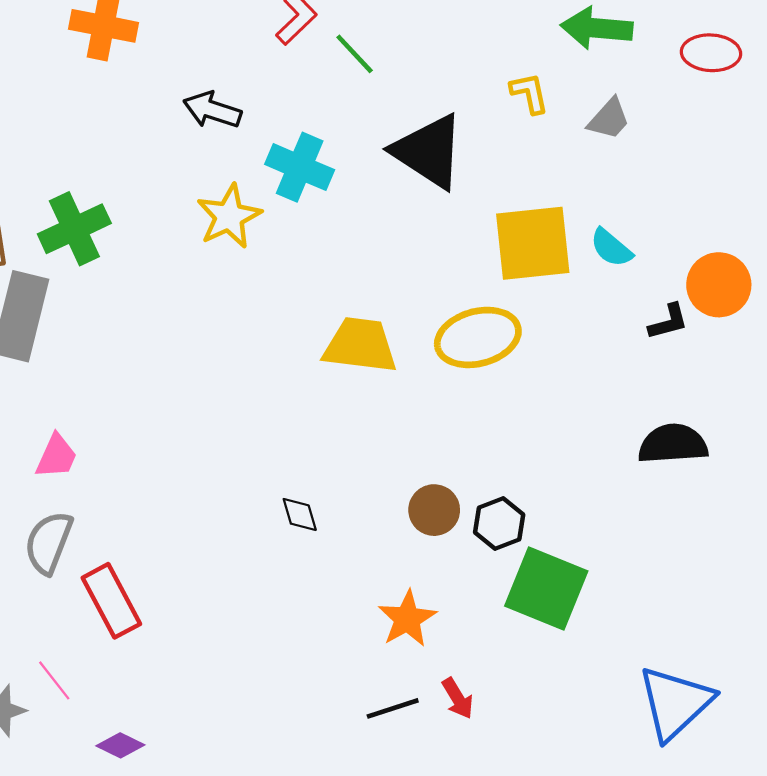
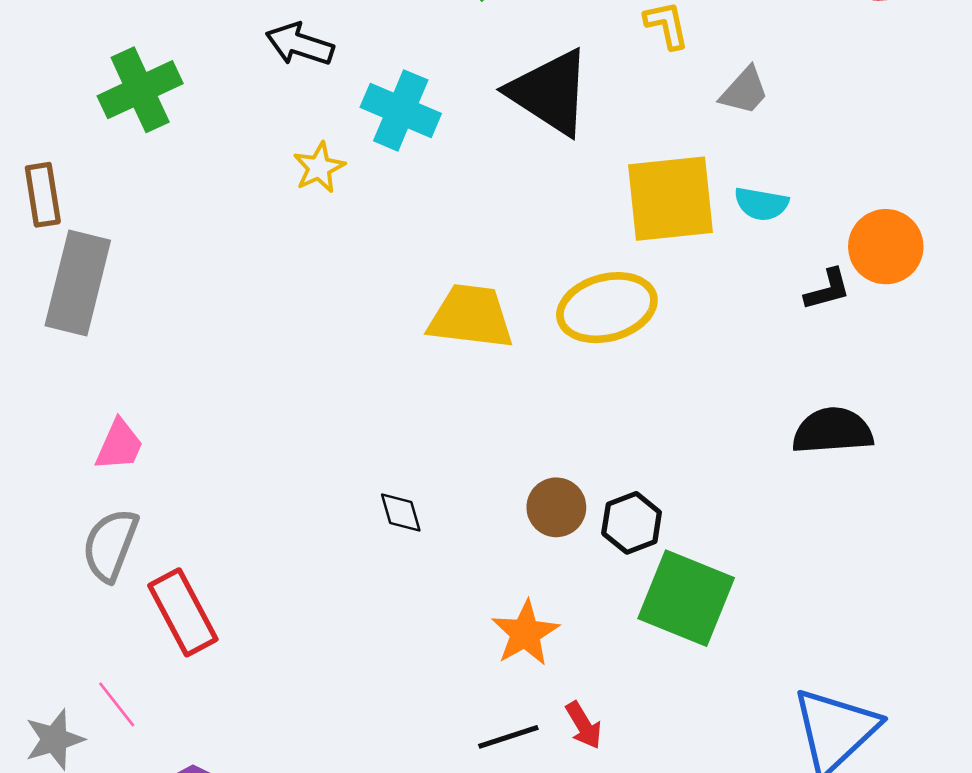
gray trapezoid: (609, 119) -> (744, 91), moved
yellow star: (229, 216) -> (319, 168), size x0.7
green cross: (74, 229) -> (140, 90), moved
cyan semicircle: (611, 248) -> (761, 204), turned -30

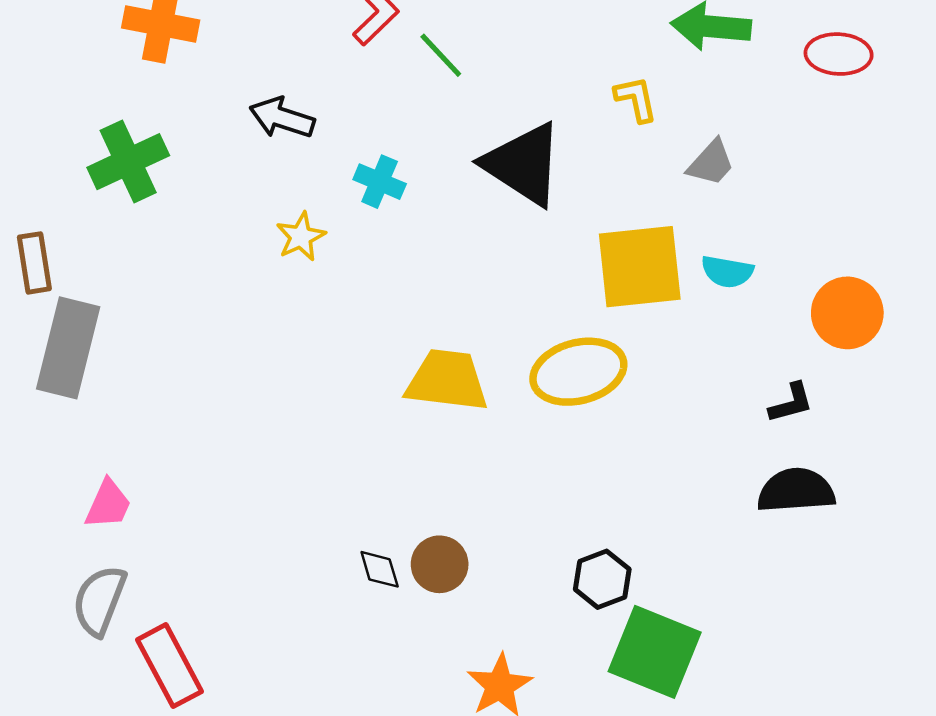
cyan cross: (401, 110) -> (380, 182), size x0.7
black L-shape: (827, 289) -> (791, 403), moved
brown circle: (556, 507) -> (440, 564), moved

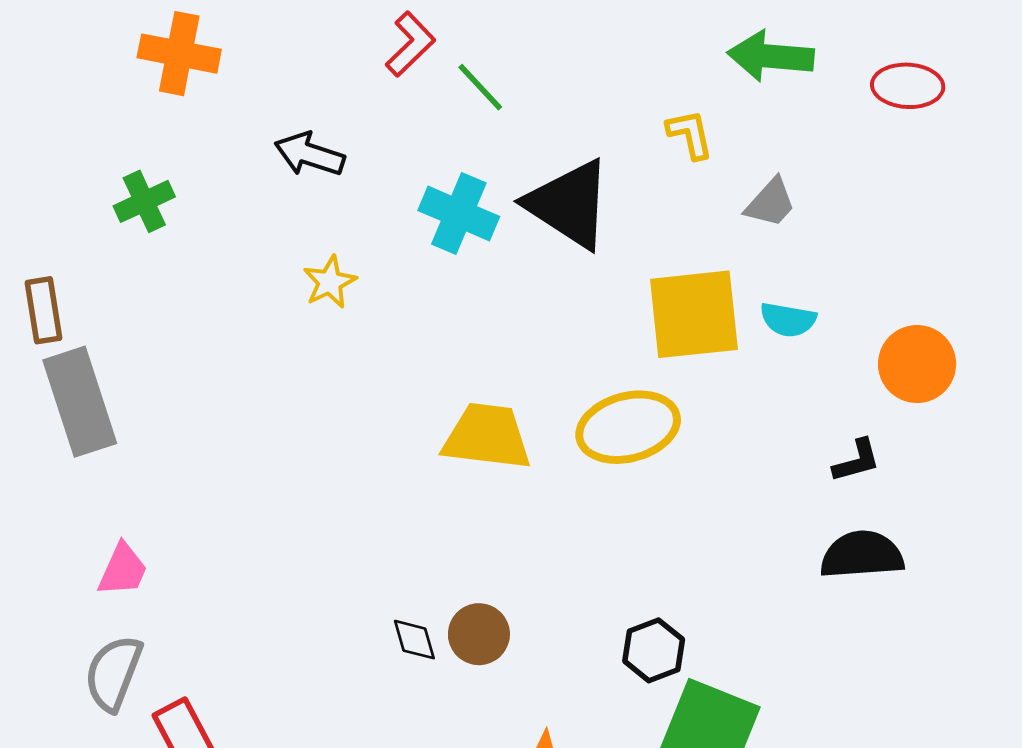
green cross: (128, 162) -> (144, 201), size x0.7
cyan cross: (380, 182) -> (459, 213), moved, size x1.4
gray rectangle: (68, 348) -> (80, 402), turned -32

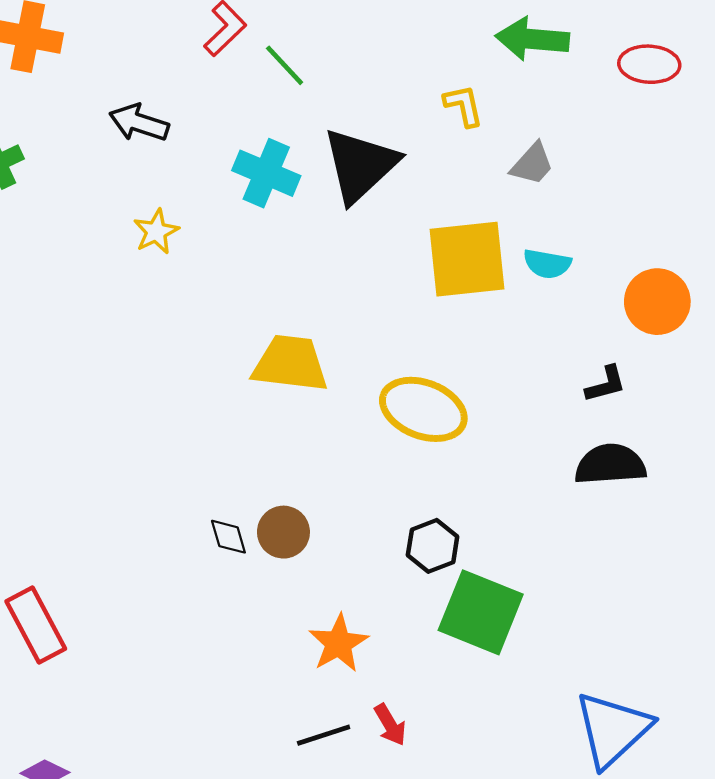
black triangle: (569, 204) -> (360, 165), turned 44
yellow ellipse: (628, 427) -> (423, 409), moved, turned 36

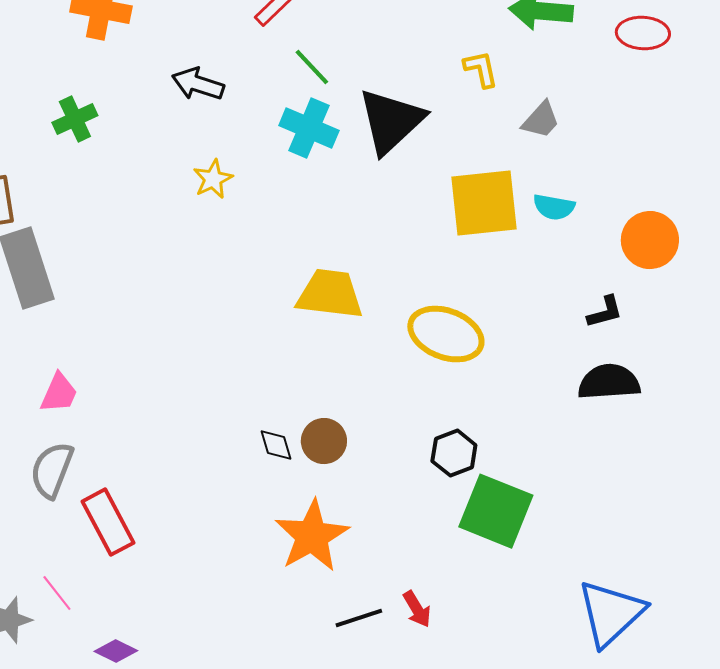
green line: (285, 65) -> (312, 67), moved
orange star: (338, 643) -> (312, 536), moved, size x1.4

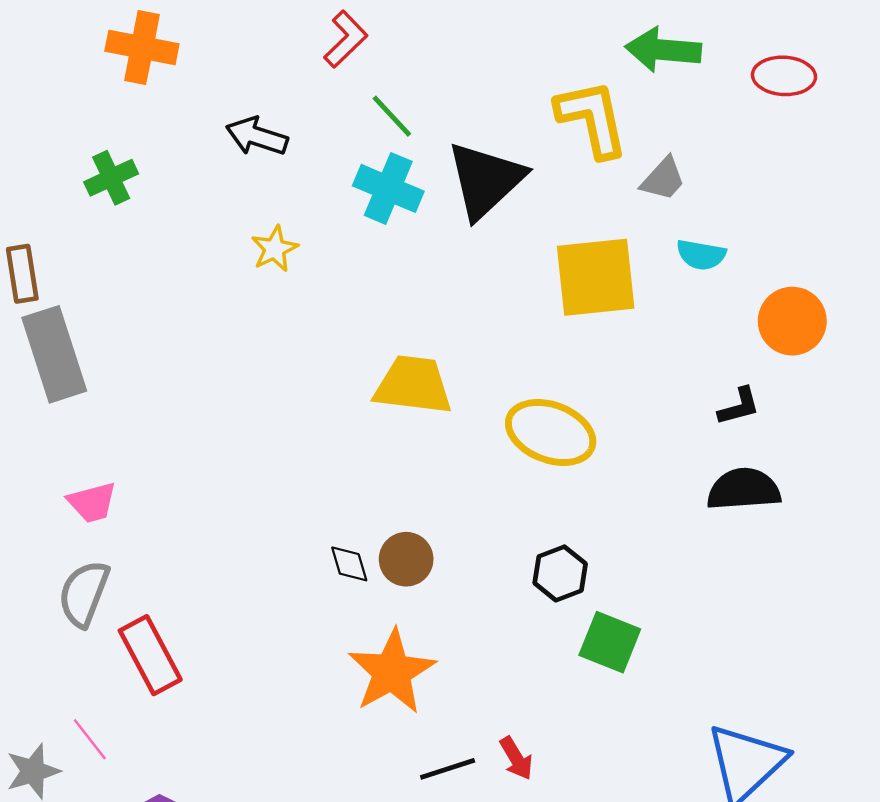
yellow L-shape: (481, 69) -> (592, 119), size x1.8
cyan semicircle: (554, 207) -> (701, 255), moved
pink trapezoid: (59, 393) -> (92, 502), turned 51
green square: (496, 511) -> (610, 642), size x0.7

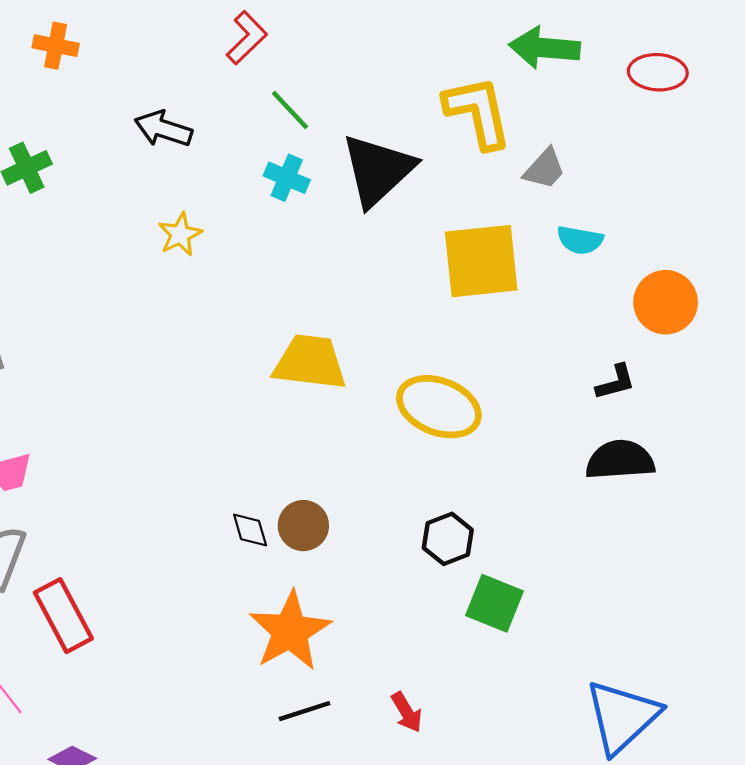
orange cross: (142, 47) -> (56, 46), size x0.7
cyan cross: (388, 188) -> (287, 178), size x0.7
black line: (448, 769) -> (304, 711), moved

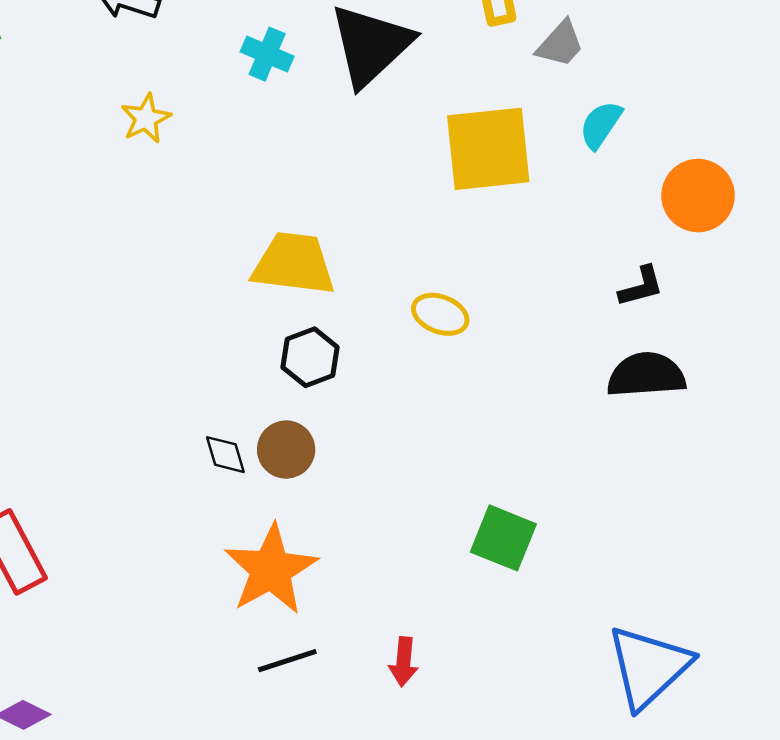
cyan semicircle: (580, 240) -> (601, 125), turned 114
yellow ellipse: (439, 407) -> (440, 314), size x0.6
black hexagon: (448, 539) -> (310, 357), moved
red arrow: (407, 712) -> (404, 662), turned 36

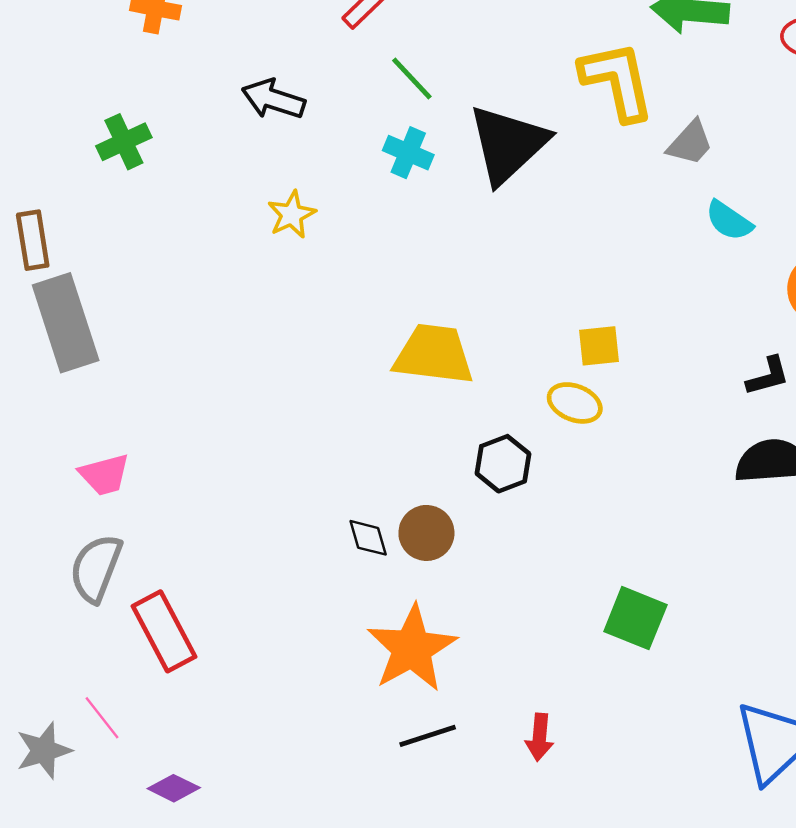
cyan semicircle: (601, 125) -> (729, 221), turned -90
yellow square: (488, 149) -> (599, 346), moved, size x0.5
black hexagon: (310, 357) -> (503, 464), moved

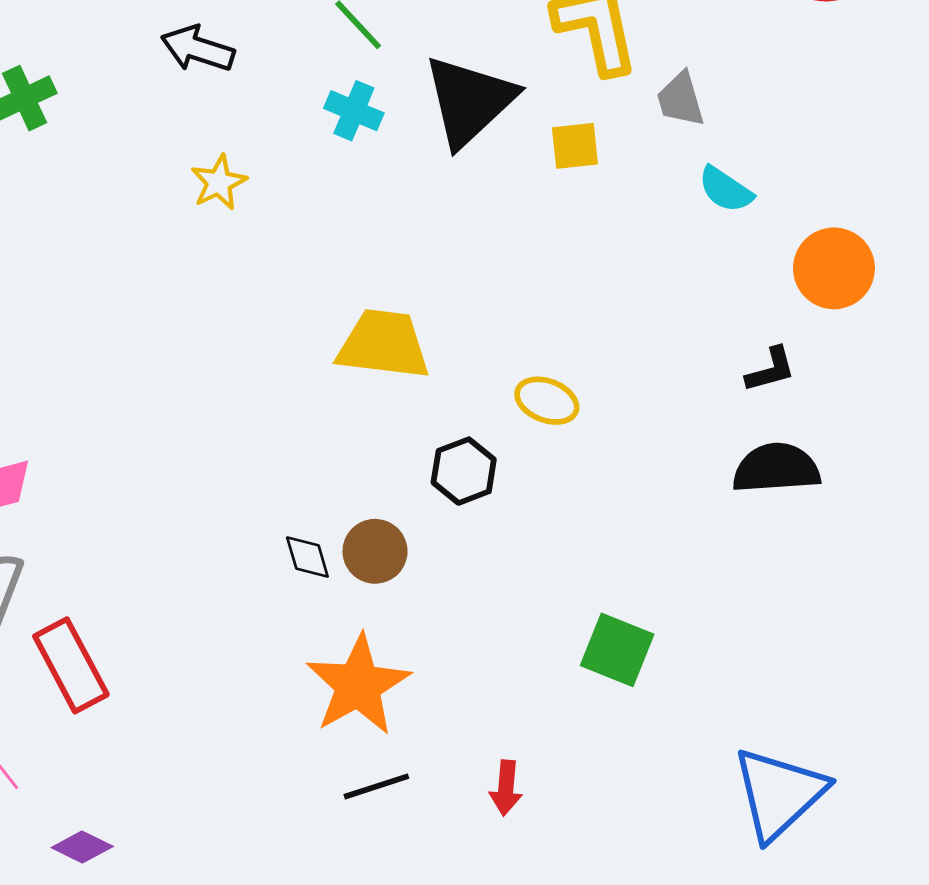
gray trapezoid: (690, 143) -> (681, 99), turned 122
yellow square: (599, 346) -> (575, 146), moved

